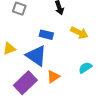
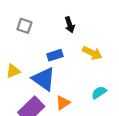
blue rectangle: (46, 35) -> (55, 55), turned -32

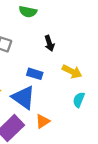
blue rectangle: (55, 55) -> (35, 74), turned 35
cyan semicircle: (99, 93) -> (79, 100), moved, turned -35

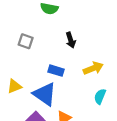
yellow arrow: (72, 72) -> (93, 68), turned -48

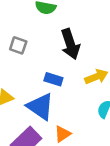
black arrow: (71, 40) -> (70, 44), size x1.6

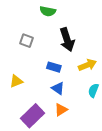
blue triangle: (40, 107) -> (58, 88), moved, size x0.6

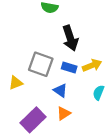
gray square: (26, 41) -> (41, 64), moved, size x1.6
blue rectangle: (54, 67) -> (69, 68), moved

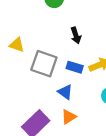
black arrow: (70, 38) -> (76, 35), size x0.6
yellow triangle: (16, 83) -> (17, 45), moved, turned 40

